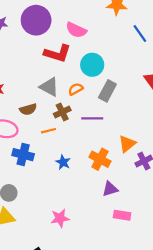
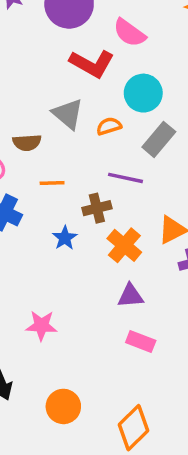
brown cross: (62, 112) -> (97, 208), moved

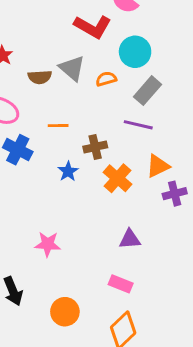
brown semicircle: (27, 143) -> (40, 77), moved
purple line: (126, 178) -> (138, 125), moved
purple triangle: (130, 296) -> (130, 239), moved
pink rectangle: (141, 341) -> (121, 284), moved

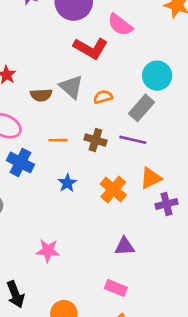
cyan circle: (135, 52) -> (157, 76), moved
brown cross: (95, 147) -> (95, 140), moved, turned 30

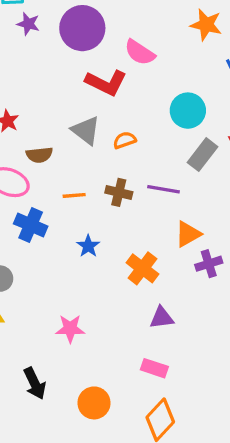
brown semicircle: (41, 95) -> (39, 155), moved
gray rectangle: (141, 108) -> (202, 155), moved
orange cross: (113, 189) -> (142, 268), moved

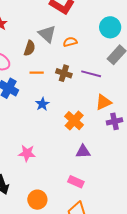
brown semicircle: (39, 155) -> (30, 48), moved, turned -70

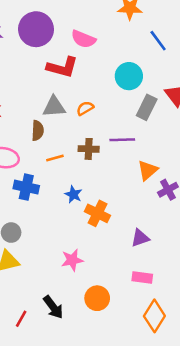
gray triangle: (47, 34) -> (54, 107), turned -30
orange cross: (74, 121) -> (97, 213), moved
orange circle: (37, 200) -> (97, 298), moved

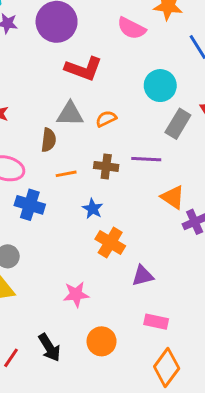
pink semicircle: (83, 39) -> (131, 28), moved
orange triangle: (148, 170) -> (173, 197), turned -50
blue star: (73, 194) -> (93, 209), moved
purple triangle: (140, 238) -> (143, 276), moved

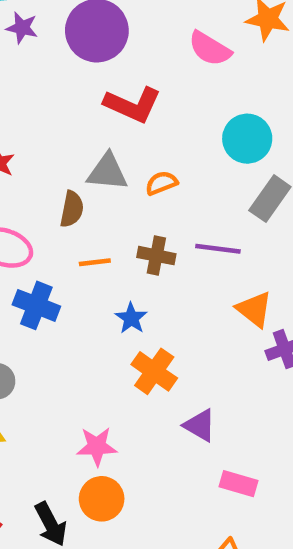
purple triangle: (143, 276) -> (200, 425), turned 40
pink rectangle: (156, 322) -> (238, 484), moved
orange circle: (102, 341) -> (102, 499), moved

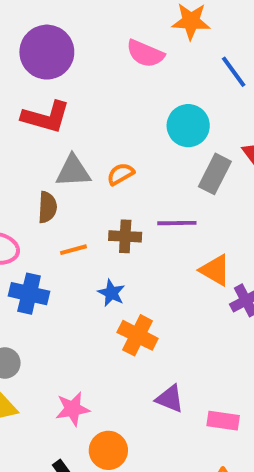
red L-shape: (133, 105) -> (46, 117), moved
purple triangle: (200, 425) -> (170, 399), moved
pink star: (97, 446) -> (73, 409), moved

